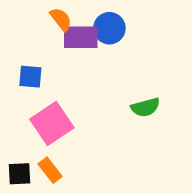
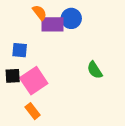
green semicircle: (145, 107) -> (95, 70), turned 72
black square: (20, 174) -> (13, 76), moved

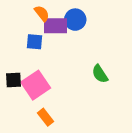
blue square: (20, 50) -> (34, 42), moved
orange rectangle: (33, 111) -> (46, 117), moved

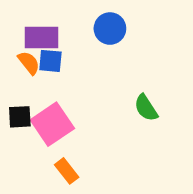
orange semicircle: (42, 13) -> (29, 63), moved
purple rectangle: (55, 26) -> (41, 38), moved

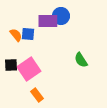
purple rectangle: (41, 38) -> (48, 21), moved

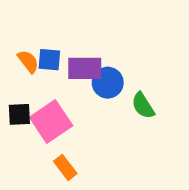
blue circle: (61, 16) -> (108, 83), moved
purple rectangle: (48, 21) -> (85, 68), moved

